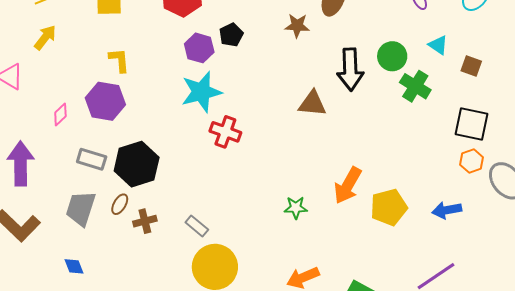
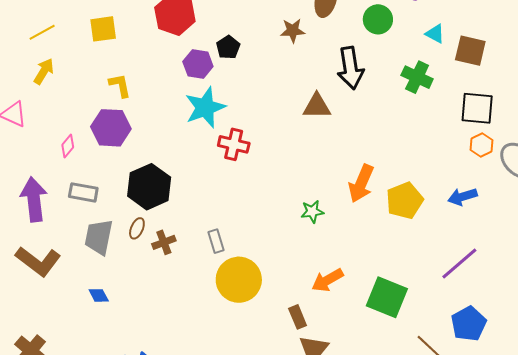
green circle: (392, 56) -> (378, 19), moved
brown square: (471, 66) -> (470, 51), size x1.5
gray rectangle: (92, 159) -> (83, 192), moved
gray rectangle: (197, 226) -> (216, 241), turned 40

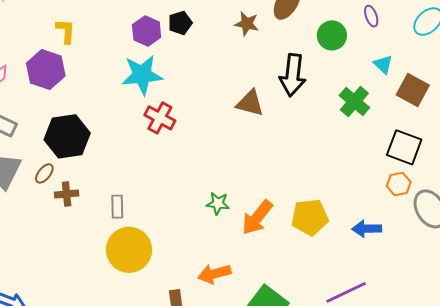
orange arrow: (361, 184) -> (257, 217), moved

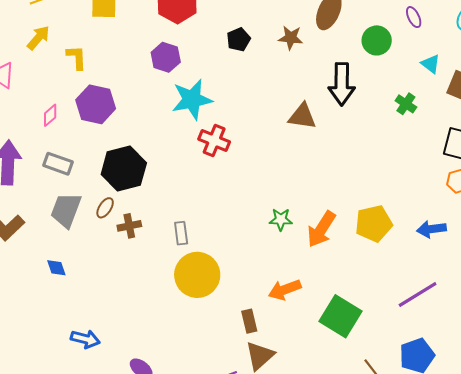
black pentagon: (180, 23) -> (239, 39), moved
yellow L-shape: (66, 31) -> (77, 57), moved
purple hexagon: (147, 31) -> (166, 57), moved
green cross: (354, 102) -> (406, 104), size x0.7

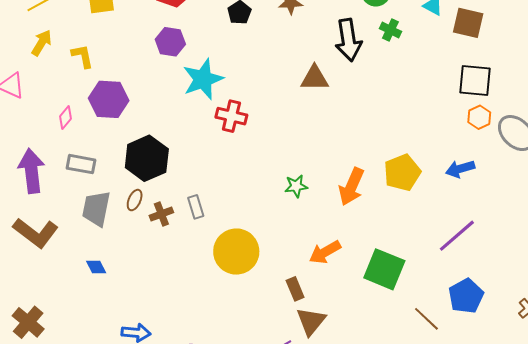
green cross: (406, 104) -> (390, 30), moved
green star: (281, 219) -> (296, 186), moved
gray rectangle: (181, 233) -> (196, 207), moved

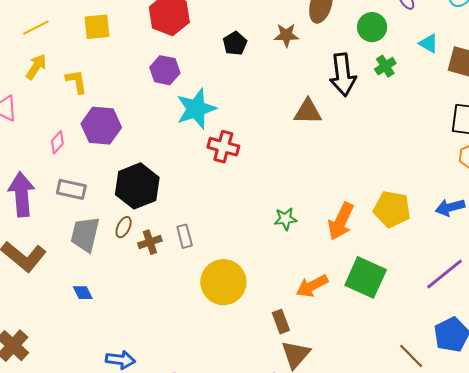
green cross: (390, 30) -> (385, 66), turned 30
yellow pentagon: (402, 173) -> (392, 209), turned 30
green square: (384, 269) -> (366, 277), moved

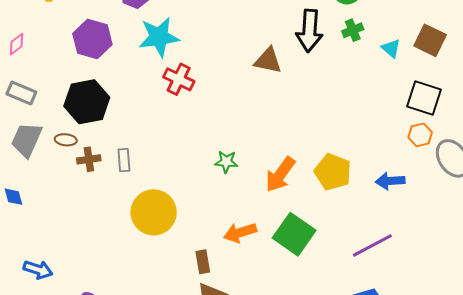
cyan triangle: (429, 44) -> (391, 48), moved
purple hexagon: (101, 126) -> (92, 39), moved
brown ellipse: (124, 227) -> (66, 140), turned 60

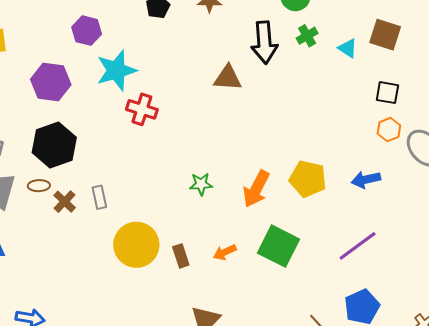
black square: (424, 98) -> (387, 93), size x0.7
brown cross: (89, 159) -> (65, 202), turned -30
orange arrow: (240, 233) -> (225, 252), size x0.7
brown rectangle: (203, 262) -> (181, 256), moved

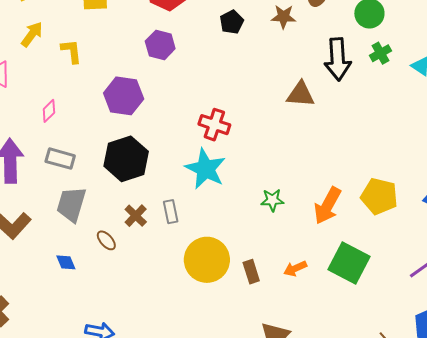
cyan star: (116, 70) -> (205, 169), moved, turned -30
brown ellipse: (39, 186) -> (106, 240), moved, turned 50

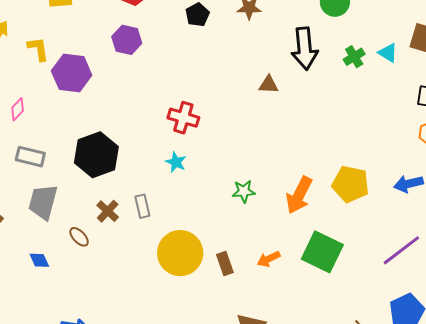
green cross: (381, 53) -> (354, 57), moved
brown triangle: (301, 94) -> (269, 85), size x0.7
purple hexagon: (124, 96) -> (72, 73), moved
cyan star: (205, 169) -> (176, 162), size x0.5

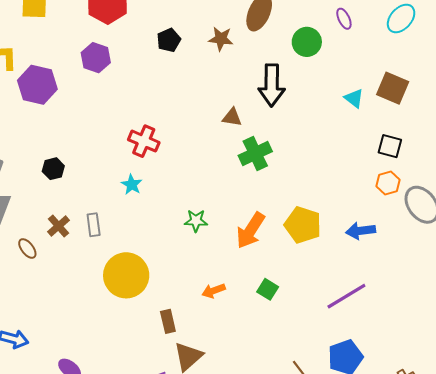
green cross: (354, 57) -> (255, 154), moved, size x1.5
black hexagon: (96, 155) -> (53, 169), size x0.5
green square: (322, 252) -> (268, 289), size x0.5
brown rectangle: (225, 264) -> (168, 321), moved

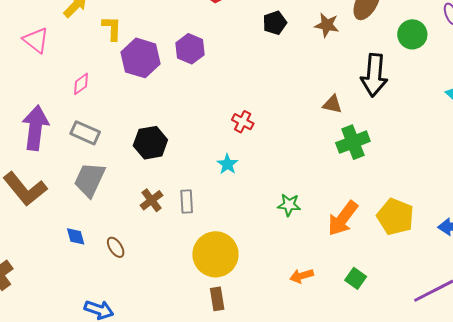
purple hexagon: (96, 58) -> (190, 49), moved
red cross: (144, 141) -> (243, 122), size x0.7
black hexagon: (53, 169) -> (150, 143), size x1.5
brown ellipse: (27, 249) -> (116, 247), moved
brown rectangle: (168, 321) -> (217, 299), moved

